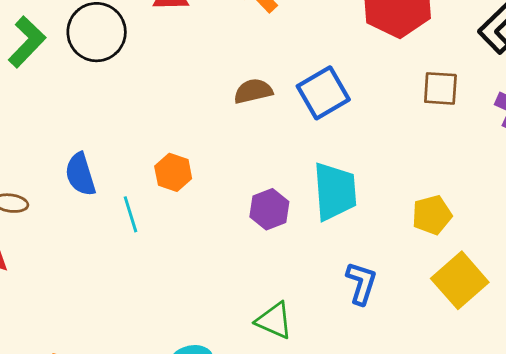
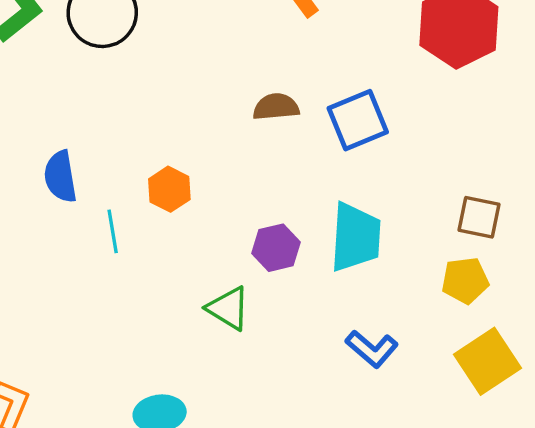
brown square: (440, 88) -> (479, 217), moved
blue L-shape: (361, 283) -> (372, 349), turned 105
green triangle: (274, 321) -> (228, 308), moved

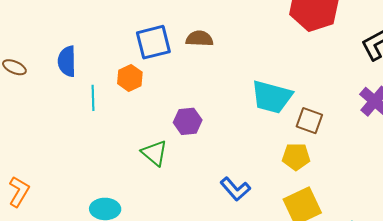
blue square: (358, 120) -> (153, 42), moved
cyan trapezoid: (356, 237) -> (272, 97), moved, turned 93

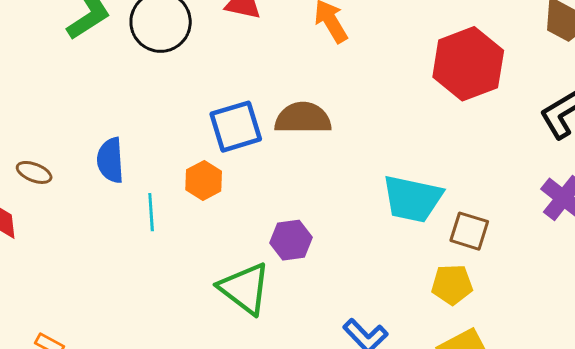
brown semicircle: (199, 39) -> (303, 118), size x1.4
green triangle: (154, 153) -> (245, 289), size x1.4

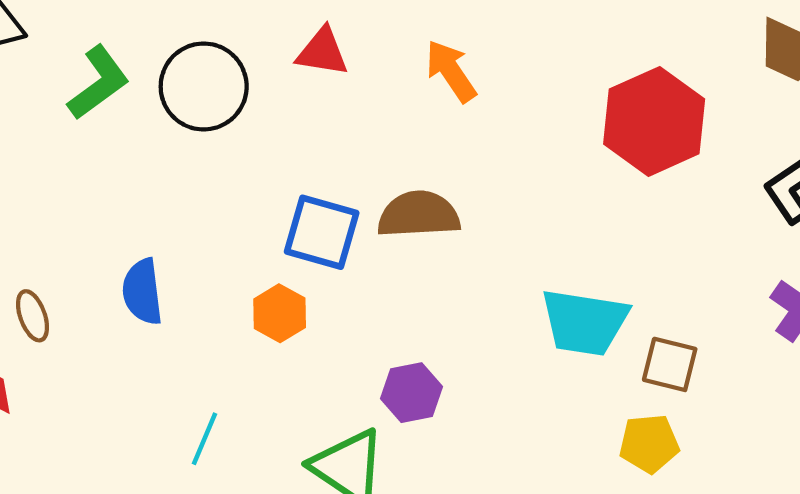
blue square: (236, 127) -> (322, 232), turned 36
brown ellipse: (34, 172) -> (33, 316), turned 52
cyan line: (151, 212) -> (205, 439), moved, turned 30

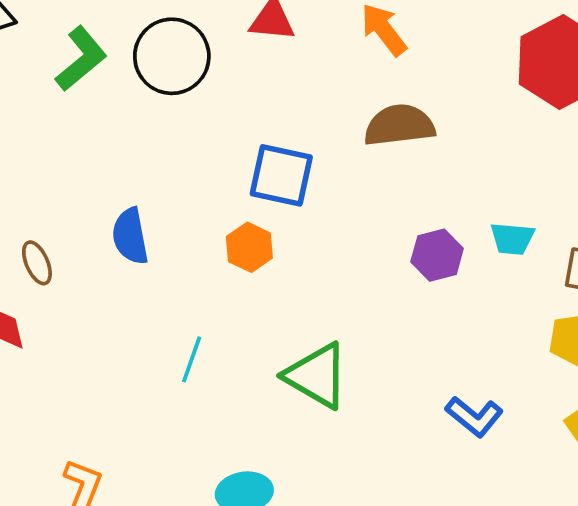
brown semicircle: (419, 214) -> (399, 125), moved
cyan trapezoid: (584, 322) -> (512, 239), size x0.6
purple hexagon: (412, 393) -> (437, 255), moved

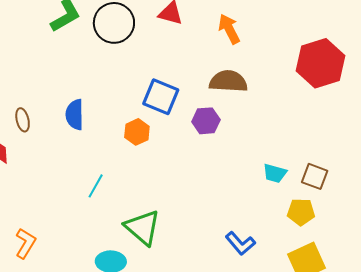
cyan trapezoid: (512, 239) -> (275, 173), moved
purple hexagon: (437, 255) -> (206, 121), moved
green triangle: (317, 376) -> (143, 227), moved

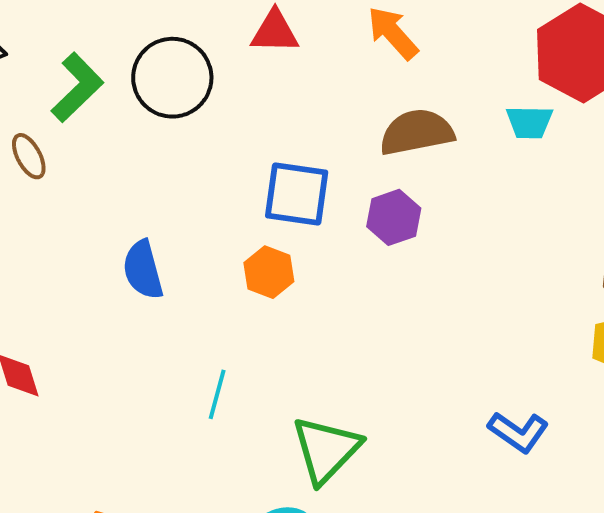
brown ellipse: (23, 120) -> (29, 156), moved
cyan trapezoid: (275, 173) -> (529, 122), moved
green triangle: (143, 227) -> (326, 450), turned 48

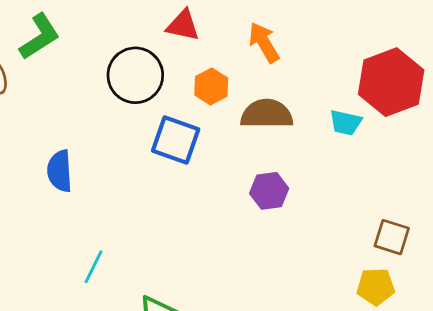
black circle: (172, 78) -> (135, 75), moved
purple hexagon: (394, 217) -> (269, 191), moved
orange hexagon: (269, 272) -> (211, 86), moved

